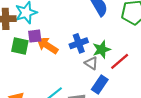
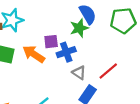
purple square: (35, 36) -> (51, 42), moved
green star: (102, 49) -> (79, 28), moved

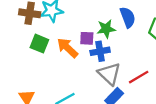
green star: (79, 28) -> (106, 29), moved
gray triangle: (79, 73) -> (109, 74), size x1.6

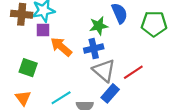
purple square: (87, 38) -> (43, 30), moved
green square: (39, 44) -> (28, 68), moved

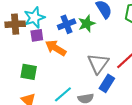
blue cross: (94, 49) -> (67, 24), moved
gray triangle: (104, 70) -> (98, 63), turned 35

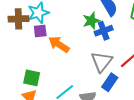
blue cross: (67, 24) -> (104, 31), moved
green square: (29, 72) -> (32, 78), moved

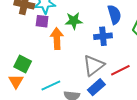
green star: (91, 21) -> (74, 21), moved
orange arrow: (59, 44) -> (57, 39), turned 40

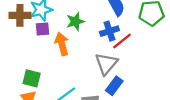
red line: (120, 70) -> (122, 41), moved

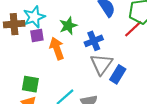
blue cross: (109, 31) -> (94, 41), moved
red line: (122, 41) -> (133, 29), moved
blue rectangle: (114, 86) -> (118, 74), moved

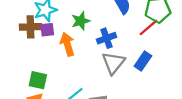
brown cross: (14, 24) -> (30, 27), moved
blue rectangle: (118, 74) -> (143, 61), moved

